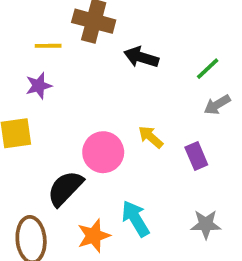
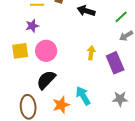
yellow arrow: (151, 137) -> (91, 53), turned 56
pink circle: (103, 152) -> (46, 51), moved
purple rectangle: (196, 156) -> (115, 63), size x1.5

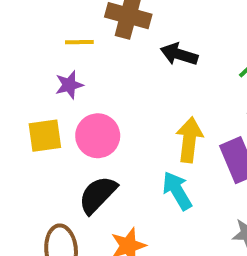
yellow arrow: (91, 53) -> (189, 140), size x1.5
cyan arrow: (83, 96) -> (177, 191), moved

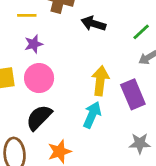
purple star: (69, 85) -> (34, 44), moved
cyan arrow: (177, 191) -> (92, 115), turned 55

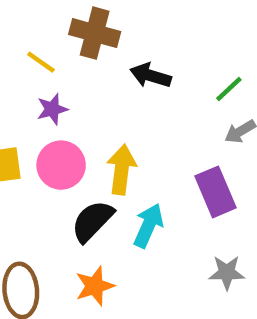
yellow line: (27, 15) -> (41, 62), turned 36
yellow arrow: (100, 81) -> (121, 170), moved
black semicircle: (39, 117) -> (92, 221), moved

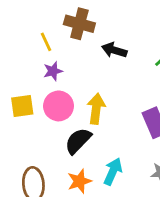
yellow line: (41, 62) -> (46, 42), turned 30
cyan arrow: (148, 226) -> (113, 171), moved

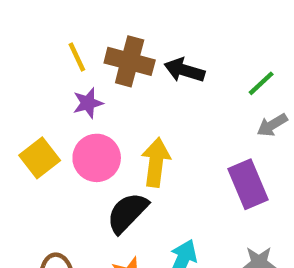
brown cross: (79, 24) -> (130, 61), moved
yellow square: (22, 106) -> (40, 158), turned -30

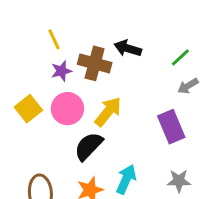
brown cross: (130, 61) -> (95, 63), moved
yellow arrow: (156, 162) -> (108, 112), turned 32

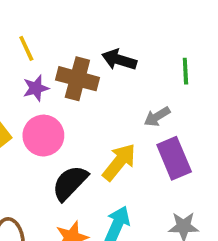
green line: (180, 57) -> (185, 71), turned -50
gray arrow: (188, 86) -> (157, 117), moved
yellow arrow: (108, 112) -> (119, 162), moved

